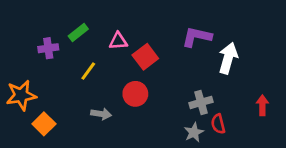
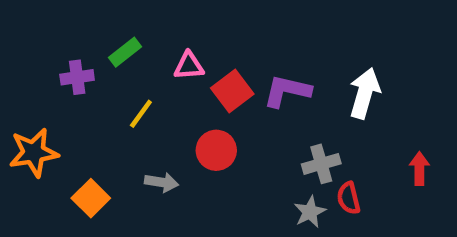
purple L-shape: (197, 37) -> (287, 91), moved
orange square: (44, 124) -> (91, 198), moved

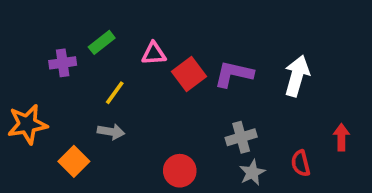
red circle: (216, 150) -> (180, 171), moved
gray cross: (321, 164) -> (241, 137), moved
gray arrow: (161, 182) -> (111, 132), moved
red semicircle: (349, 198) -> (301, 163), moved

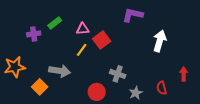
purple L-shape: (234, 74) -> (133, 15), moved
yellow line: (115, 93) -> (82, 50), moved
gray arrow: (111, 132) -> (60, 71), size x1.5
gray cross: (241, 137) -> (118, 74), moved, turned 35

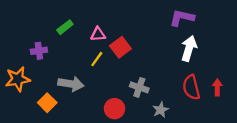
purple L-shape: (133, 15) -> (182, 18), moved
purple cross: (34, 34) -> (39, 51), moved
red semicircle: (162, 88) -> (191, 87), moved, size x1.5

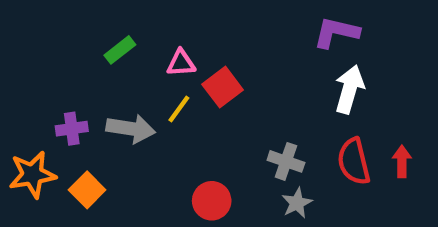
purple cross: (39, 51) -> (72, 129), moved
orange star: (18, 79) -> (32, 175), moved
gray arrow: (71, 84) -> (131, 129), moved
gray cross: (139, 87) -> (286, 161), moved

